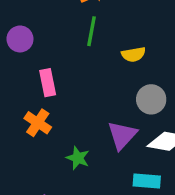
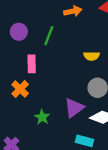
green line: (92, 31) -> (49, 36), moved

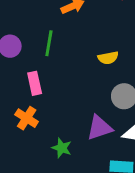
purple triangle: (74, 108) -> (100, 128), turned 30

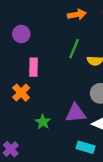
green line: (49, 43) -> (74, 49), moved

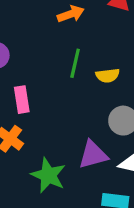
green star: (43, 122) -> (48, 175), size x1.5

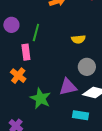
green line: (75, 63) -> (36, 33), moved

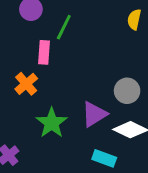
yellow semicircle: (78, 39) -> (134, 19), moved, turned 96
purple triangle: (68, 87) -> (94, 114), turned -30

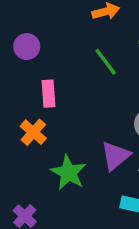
green line: (64, 27) -> (106, 62), moved, turned -55

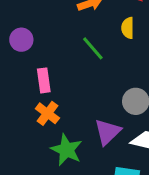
orange cross: (33, 132) -> (47, 113), moved

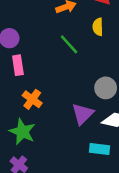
pink rectangle: (44, 80) -> (18, 65), moved
green star: (67, 150) -> (22, 132), moved

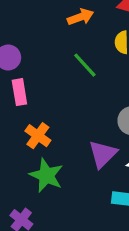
green star: (22, 132) -> (46, 175), moved

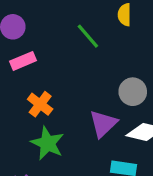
pink rectangle: (19, 92) -> (23, 61), turned 75

